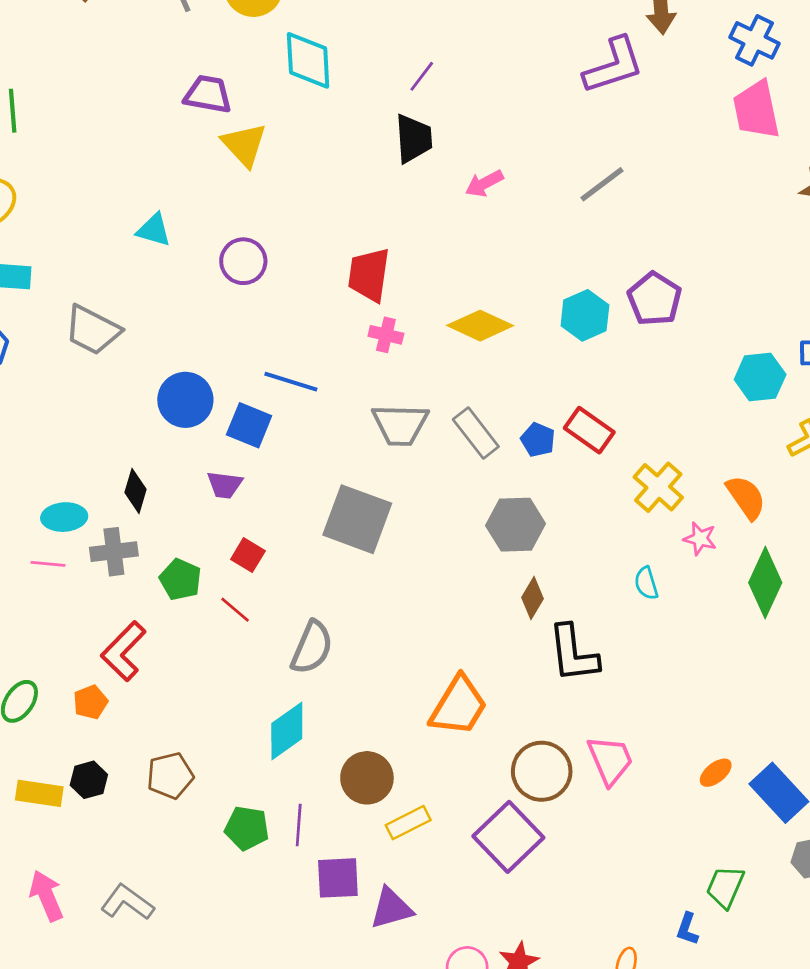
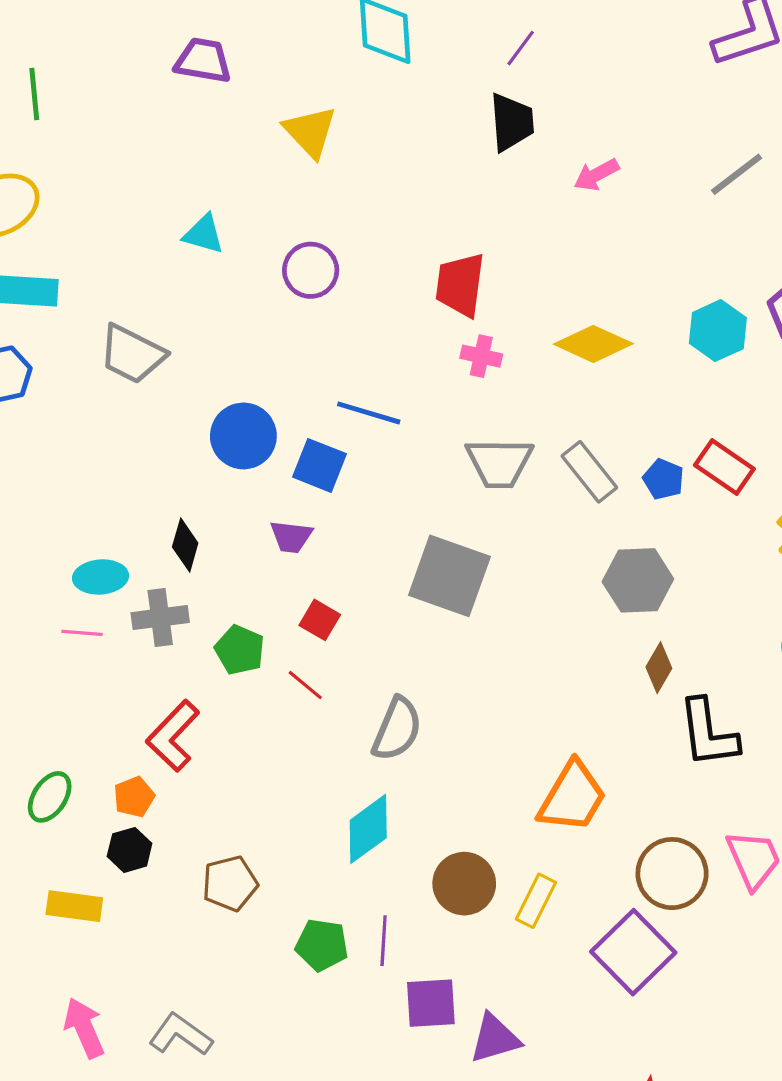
purple trapezoid: (208, 94) -> (203, 61), moved
black hexagon: (89, 780) -> (130, 850), moved
yellow rectangle: (408, 823) -> (536, 901), moved, turned -36

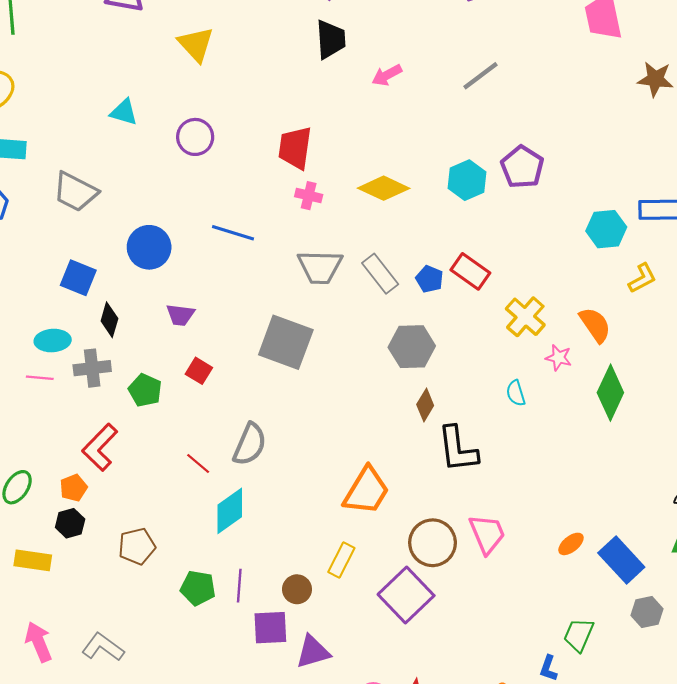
blue square: (319, 465) -> (78, 278), moved
red line: (305, 685) -> (198, 463), moved
brown circle: (464, 884) -> (297, 589), moved, size x0.7

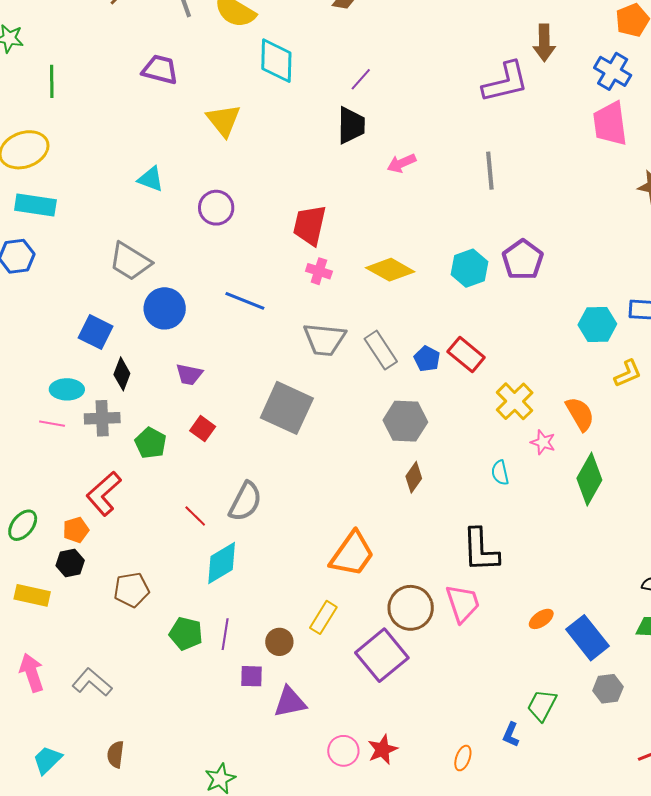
gray line: (481, 76) -> (490, 171), turned -63
gray trapezoid: (75, 192) -> (130, 261), moved
black L-shape: (458, 449) -> (481, 550), moved
purple square: (270, 628) -> (252, 676), size x0.7

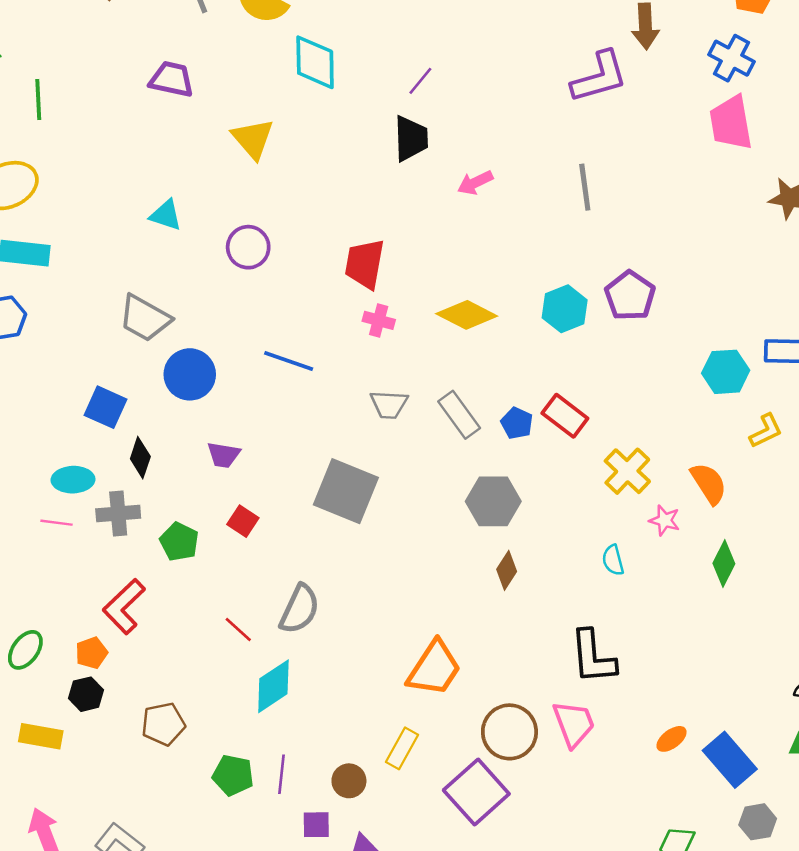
gray trapezoid: (324, 339) -> (389, 404), size x0.7
green diamond: (589, 479) -> (724, 563), size x0.7

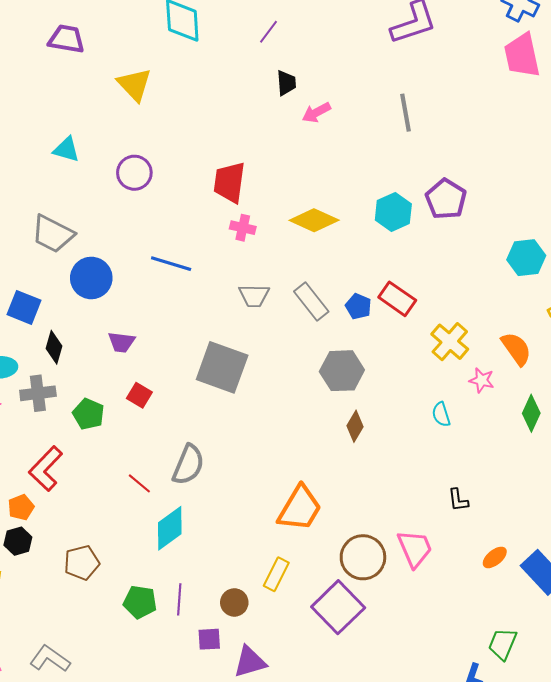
black trapezoid: (411, 138) -> (286, 83), moved, size x0.7
black L-shape: (593, 657) -> (458, 500), moved, size x0.5

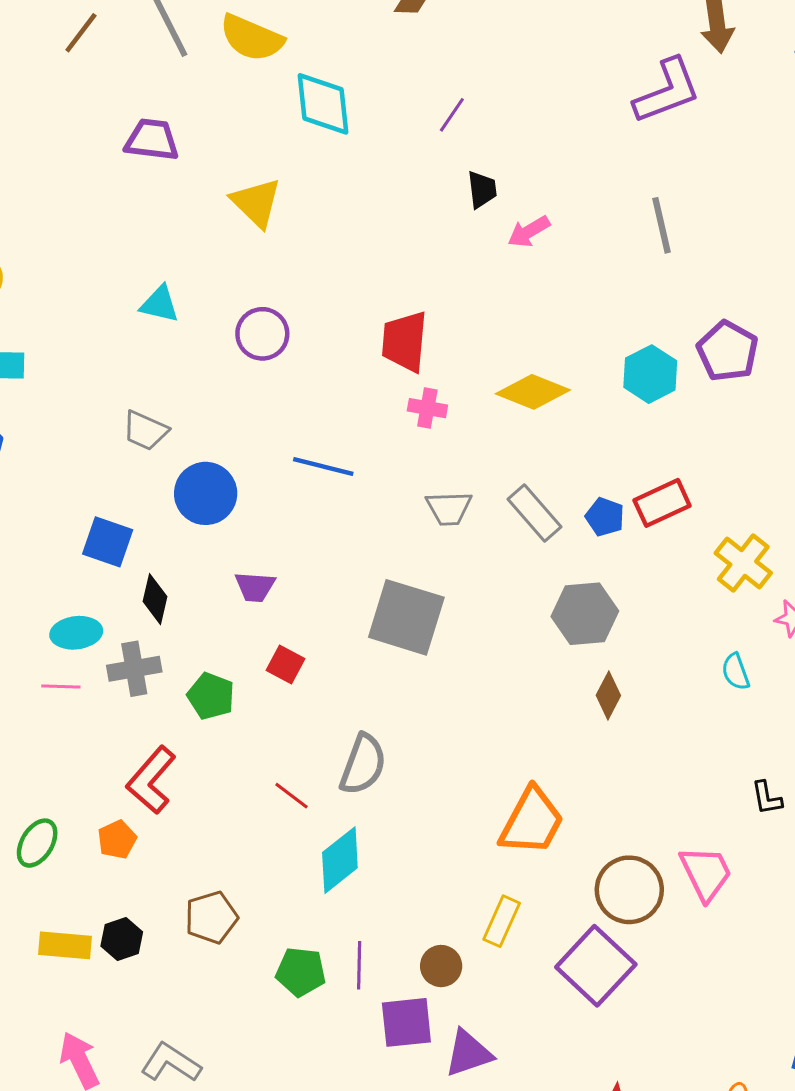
gray trapezoid: (53, 234) -> (145, 430), size x0.7
red rectangle: (397, 299) -> (662, 503), turned -57
black hexagon: (18, 541) -> (122, 939), moved
purple square: (209, 639) -> (406, 1022), size x1.5

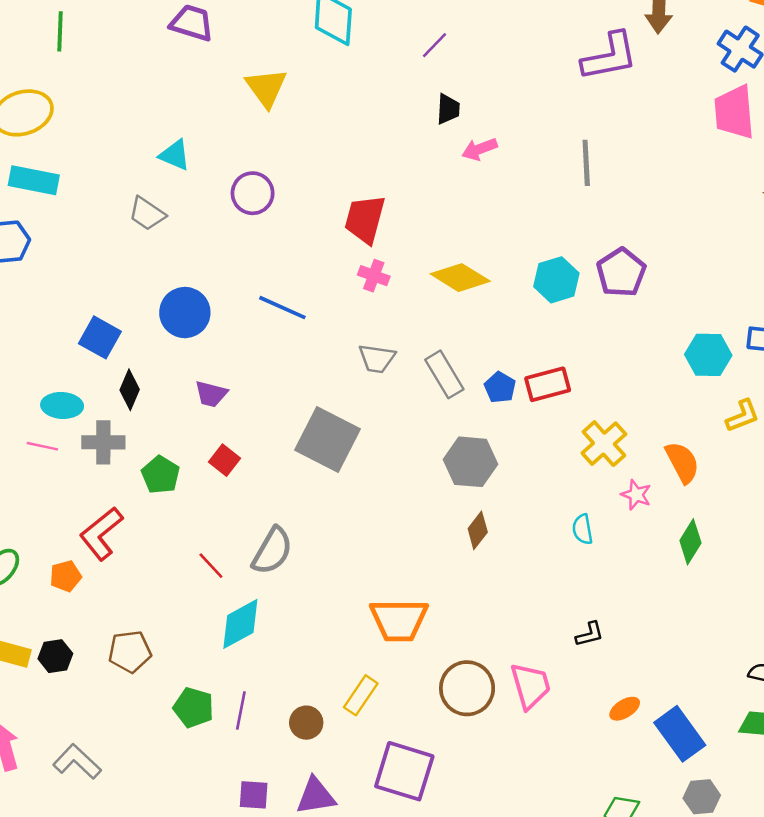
gray trapezoid: (145, 430) -> (147, 214), moved
black L-shape: (767, 798) -> (590, 634), turned -104
orange trapezoid: (532, 821) -> (399, 620), turned 52
purple square: (596, 966) -> (404, 771), moved, turned -36
purple square: (406, 1022) -> (254, 795), moved, size x0.7

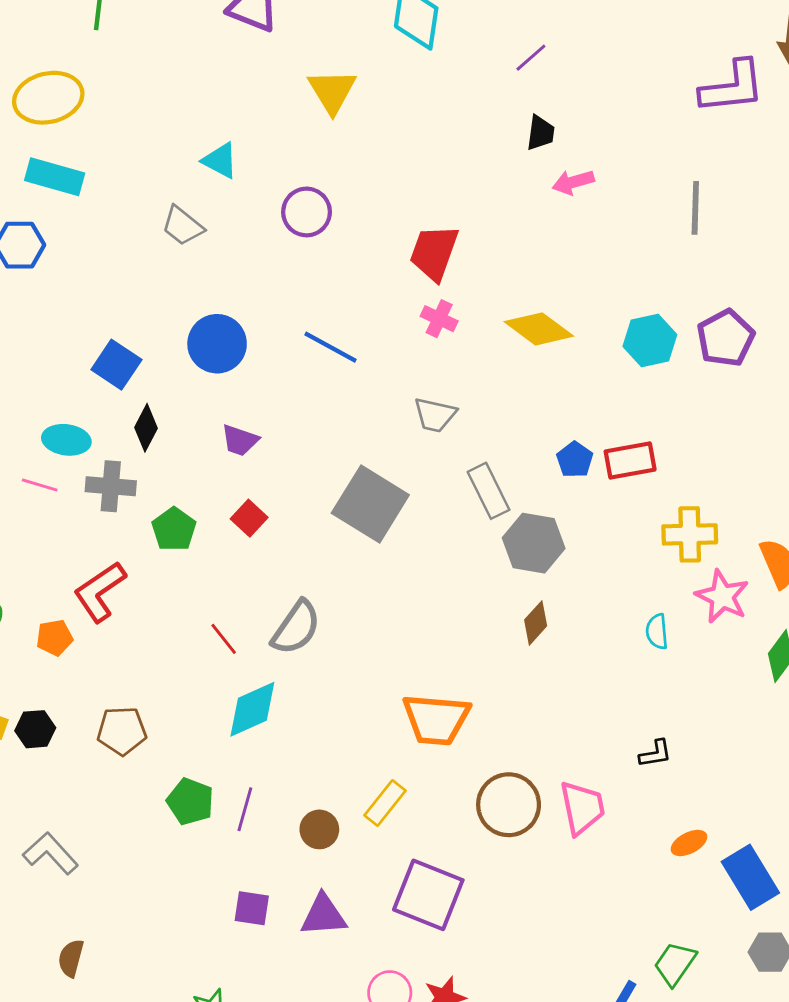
gray rectangle: (444, 374) -> (489, 491), moved
yellow cross: (604, 444) -> (690, 534), turned 36
pink star: (636, 495) -> (722, 597), size x1.5

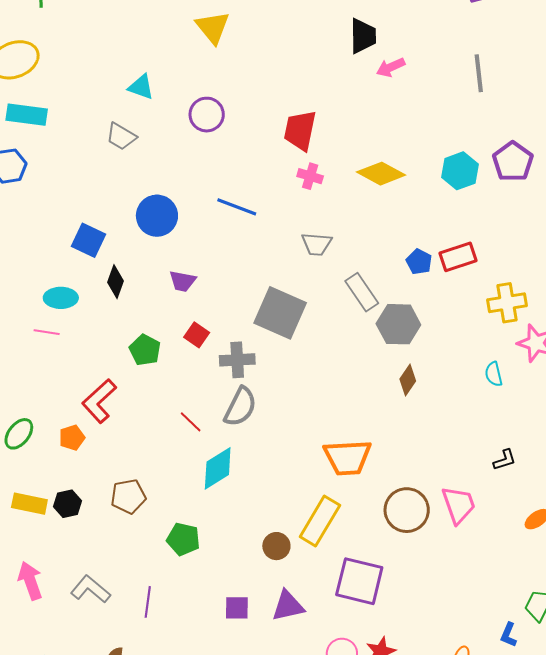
black trapezoid: (541, 133) -> (363, 36), size x1.4
gray cross: (111, 486) -> (237, 360), moved
yellow rectangle: (385, 803) -> (320, 521), size x1.5
purple line: (245, 809) -> (148, 602), moved

